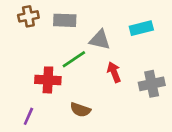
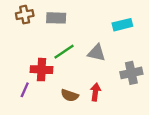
gray triangle: (100, 40) -> (97, 53), moved
red arrow: (114, 72) -> (95, 92), moved, turned 30
purple line: (28, 116) -> (25, 90), moved

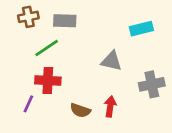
green line: (64, 52) -> (47, 48), moved

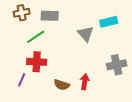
gray triangle: (111, 61) -> (86, 34), moved, turned 36

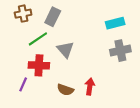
gray rectangle: (50, 16) -> (53, 17), turned -66
gray triangle: (86, 34) -> (65, 50), moved
gray cross: (117, 65) -> (120, 51), moved

